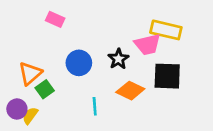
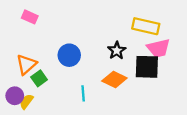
pink rectangle: (55, 19) -> (30, 17), moved
pink trapezoid: (147, 44) -> (158, 48), moved
black star: (118, 59) -> (117, 51), moved

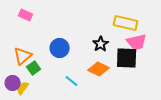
cyan line: (83, 93) -> (72, 81), turned -48

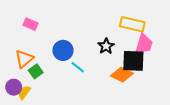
pink rectangle: (26, 15) -> (30, 24), moved
pink trapezoid: (137, 42) -> (144, 44), turned -60
orange diamond: (99, 69) -> (122, 75), moved
cyan line: (72, 81) -> (78, 67), moved

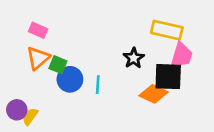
blue circle: (63, 50) -> (70, 79), moved
orange triangle: (24, 59) -> (38, 58), moved
cyan line: (78, 67) -> (98, 85), turned 56
green square: (36, 71) -> (58, 65), moved, turned -32

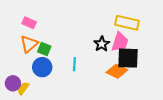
pink trapezoid: (181, 55) -> (120, 42), moved
blue circle: (70, 79) -> (42, 67), moved

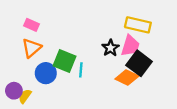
green square: (44, 49) -> (64, 61), moved, size x1.5
black square: (128, 58) -> (139, 63), turned 35

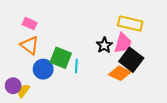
orange triangle: (31, 48) -> (30, 45), turned -42

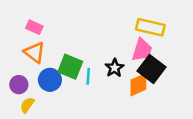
black star: (104, 45) -> (114, 68), moved
orange diamond: (120, 73) -> (138, 85), turned -50
purple circle: (13, 86) -> (19, 85), moved

